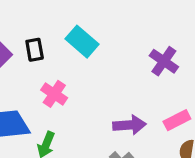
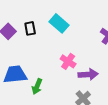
pink cross: (54, 94) -> (68, 61), moved

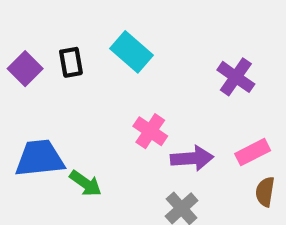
green arrow: (37, 86) -> (86, 183), turned -77

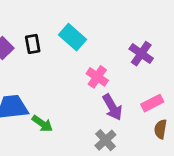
pink cross: (150, 131) -> (97, 77), moved
purple arrow: (192, 158) -> (112, 107), turned 64

